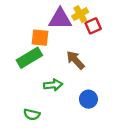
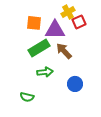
purple triangle: (60, 19) -> (55, 30), moved
orange square: (40, 38) -> (34, 23), moved
green rectangle: (29, 58) -> (39, 48), moved

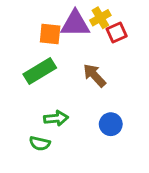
purple triangle: (55, 30) -> (75, 24), moved
green rectangle: (39, 48) -> (40, 71), moved
green arrow: (45, 72) -> (56, 118), moved

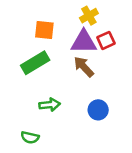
purple triangle: (75, 24) -> (84, 42), moved
red square: (117, 33) -> (106, 40), moved
green semicircle: (40, 143) -> (30, 137), moved

